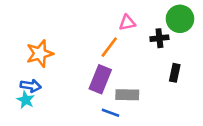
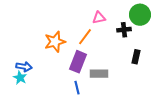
orange star: (40, 54) -> (55, 42), moved
blue line: (111, 113) -> (77, 88), moved, turned 56

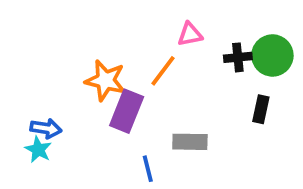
green circle: (140, 15) -> (272, 55), moved
orange star: (55, 42) -> (105, 80), turned 30
purple rectangle: (78, 62) -> (127, 111), moved

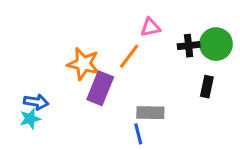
cyan star: (38, 150) -> (30, 119), turned 30
blue line: (148, 169) -> (138, 134), moved

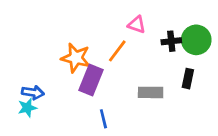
pink triangle: (150, 27) -> (137, 25), turned 30
gray rectangle: (150, 113) -> (151, 92), moved
blue line: (138, 134) -> (103, 119), moved

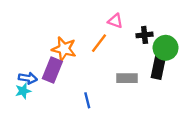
green circle: (196, 40) -> (166, 48), moved
black rectangle: (188, 79) -> (159, 66), size x1.5
purple rectangle: (91, 80) -> (52, 70), moved

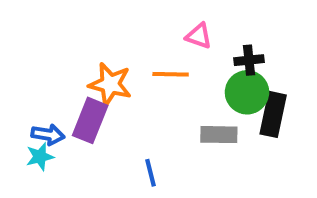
orange line: (99, 43) -> (171, 74), turned 54
green circle: (166, 48) -> (247, 92), moved

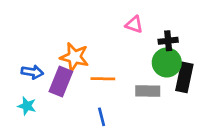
orange line: (171, 74) -> (103, 79), moved
blue arrow: (48, 135) -> (32, 72), moved
cyan star: (40, 157) -> (27, 106), turned 30

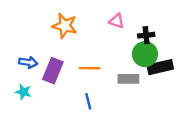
orange star: (74, 57) -> (65, 26), moved
black rectangle: (184, 77) -> (160, 67), turned 65

